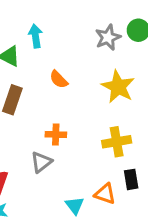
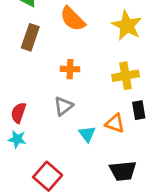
orange semicircle: (59, 79) -> (73, 19), size x1.5
gray triangle: (41, 162) -> (63, 106), moved

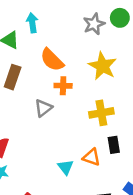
orange cross: (70, 69) -> (63, 86), moved
gray triangle: (63, 106) -> (43, 108), moved

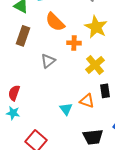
orange cross: (63, 86) -> (74, 43), moved
yellow cross: (101, 113) -> (95, 65), turned -30

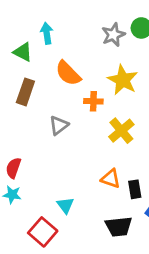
black rectangle: (105, 91) -> (135, 189), moved
cyan triangle: (66, 109) -> (65, 205), moved

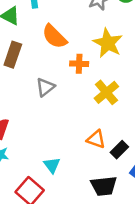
black rectangle: (135, 189) -> (119, 150), turned 54

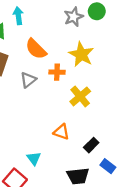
gray triangle: (45, 87) -> (28, 80), moved
orange triangle: (96, 139) -> (61, 132), moved

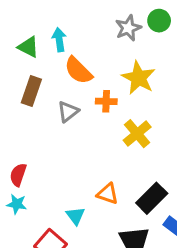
cyan arrow: (18, 16) -> (59, 40), moved
orange triangle: (61, 132) -> (108, 194), moved
black rectangle: (91, 145) -> (152, 198), size x1.5

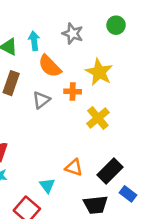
gray star: (128, 28) -> (73, 34), moved, turned -30

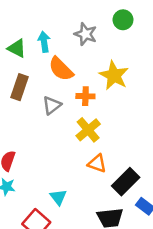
green circle: (116, 25) -> (123, 20), moved
yellow cross: (98, 118) -> (88, 130), moved
orange triangle: (74, 167) -> (97, 163), moved

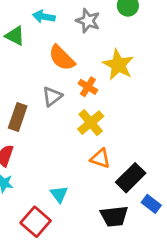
cyan arrow: (44, 42) -> (44, 17), moved, turned -72
brown rectangle: (19, 87) -> (18, 117), moved
orange cross: (85, 96) -> (88, 87), turned 30

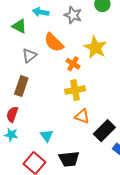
gray triangle: (52, 96) -> (29, 56), moved
yellow cross: (91, 123) -> (75, 90), turned 30
cyan triangle: (59, 194) -> (47, 136), moved
black trapezoid: (114, 216) -> (69, 159), moved

